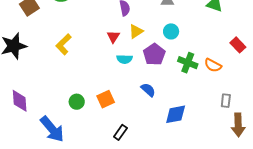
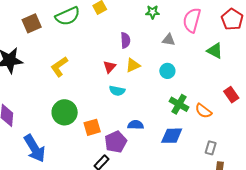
purple pentagon: (154, 54) -> (116, 142), moved
blue semicircle: (148, 90) -> (136, 125), turned -49
green circle: (77, 102) -> (65, 112), moved, size x1.6
blue diamond: (176, 114) -> (172, 136), moved

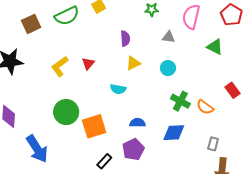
red triangle: (110, 67) -> (88, 64), moved
orange square: (92, 127) -> (94, 126), size x1.4
purple pentagon: (116, 142) -> (133, 150), moved

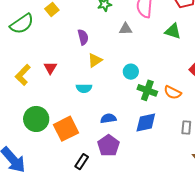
cyan circle: (168, 68) -> (131, 72), moved

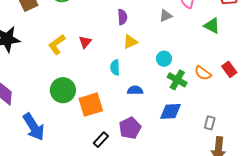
gray triangle: (126, 29) -> (166, 16), turned -32
cyan semicircle: (84, 88) -> (115, 68), turned 77
orange semicircle: (173, 92) -> (203, 73), moved
blue semicircle: (108, 118) -> (135, 90), moved

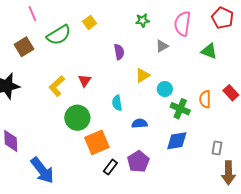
yellow triangle: (130, 42) -> (143, 75), moved
orange semicircle: (203, 73) -> (205, 99), turned 60
green circle: (63, 90) -> (77, 118), moved
black rectangle: (101, 140) -> (110, 167), moved

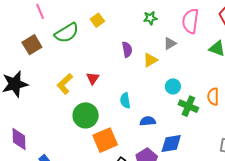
yellow triangle: (143, 75) -> (150, 60), moved
blue diamond: (177, 141) -> (171, 144), moved

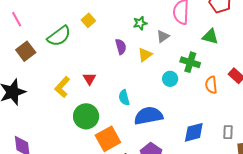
pink line: (40, 11) -> (17, 19), moved
green star: (150, 18) -> (140, 23), moved
green cross: (188, 106) -> (190, 62), moved
blue semicircle: (148, 121) -> (148, 116), size x1.8
blue diamond: (171, 144) -> (194, 132), moved

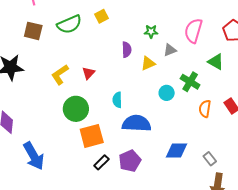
brown square: (26, 51) -> (33, 31), turned 36
gray rectangle: (228, 132) -> (210, 159), turned -56

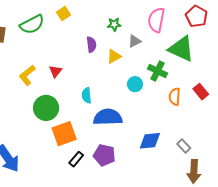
green triangle: (216, 62) -> (181, 49), size x1.6
purple pentagon: (130, 161) -> (104, 155), turned -30

